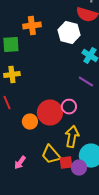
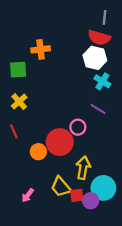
white hexagon: (69, 33) -> (95, 58), moved
yellow cross: (12, 75) -> (19, 102), turned -35
pink circle: (69, 107) -> (78, 127), moved

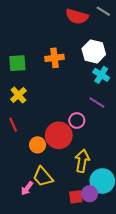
gray line: (104, 17) -> (103, 11), turned -64
red semicircle: (99, 38) -> (77, 16), moved
orange cross: (41, 49) -> (55, 58), moved
yellow trapezoid: (61, 187) -> (43, 177), moved
red square: (77, 195) -> (76, 197), moved

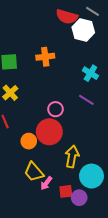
white hexagon: (94, 52) -> (83, 30), moved
pink circle: (77, 120) -> (55, 109), moved
pink arrow: (27, 188) -> (46, 183), moved
purple circle: (90, 194) -> (79, 198), moved

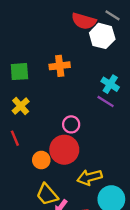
purple line: (86, 100) -> (106, 101), moved
yellow arrow: (72, 156) -> (90, 177), turned -115

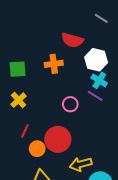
red semicircle: (84, 21) -> (72, 40), moved
white hexagon: (102, 36) -> (96, 60), moved
pink circle: (71, 124) -> (70, 104), moved
red line: (15, 138) -> (25, 131), moved, turned 48

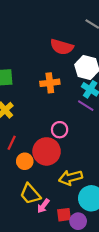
orange cross: (54, 64) -> (50, 83), moved
pink circle: (70, 104) -> (60, 130), moved

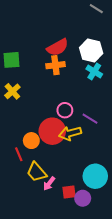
red semicircle: (62, 47) -> (58, 47), moved, turned -45
purple line: (86, 106) -> (90, 119), moved
red line: (12, 143) -> (19, 154), moved, turned -48
yellow arrow: (70, 178) -> (70, 133), moved

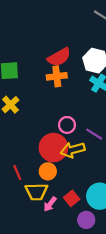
orange circle: (31, 141) -> (48, 171), moved
yellow trapezoid: (37, 172) -> (36, 192), turned -50
red square: (69, 192) -> (72, 198), moved, turned -32

